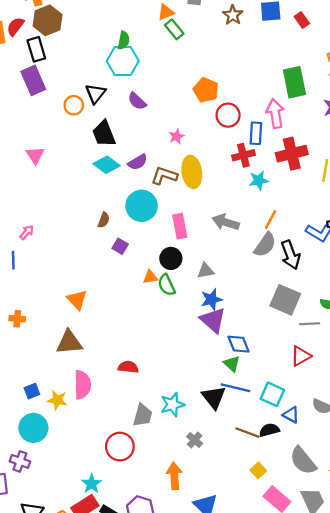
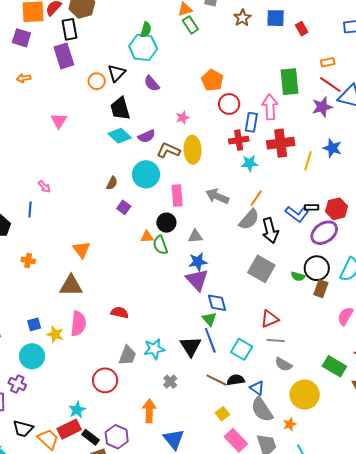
pink arrow: (27, 232) -> (44, 187), turned 88
gray line: (310, 324) -> (276, 341), moved
blue line: (236, 388) -> (210, 340), turned 50
blue triangle: (291, 415) -> (257, 388), moved

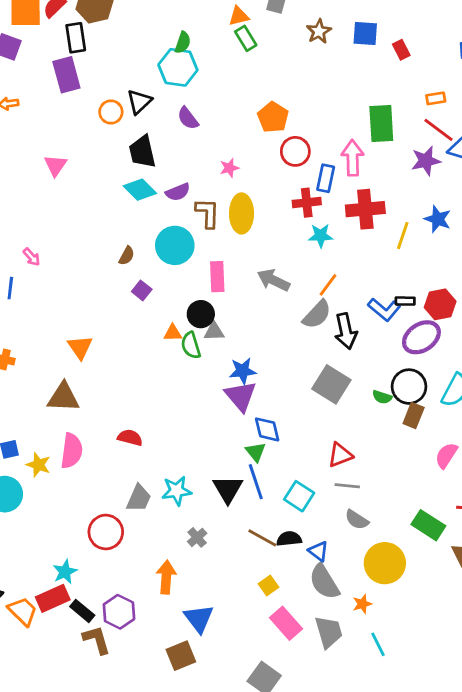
brown L-shape: (168, 150) -> (208, 213), turned 65
gray triangle: (195, 236) -> (214, 332), moved

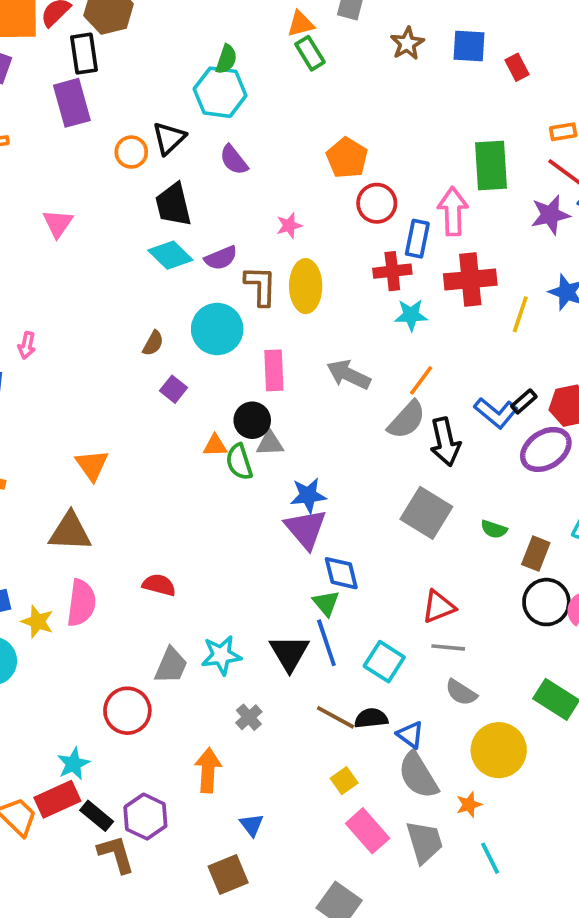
pink arrow: (32, 257) -> (27, 345), turned 54
black rectangle: (405, 301) -> (524, 401), turned -42
black circle: (409, 387) -> (546, 602), moved
blue triangle: (199, 618) -> (252, 825), size x0.6

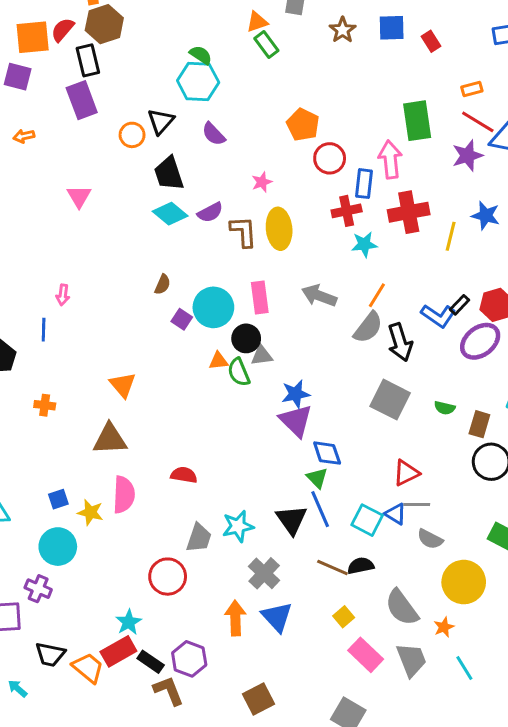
green semicircle: (226, 59) -> (201, 55), turned -70
cyan circle: (217, 329) -> (213, 307), moved
gray cross: (249, 717) -> (264, 573), size x1.5
blue triangle: (410, 735) -> (396, 514), moved
blue triangle: (252, 825) -> (277, 617), moved, size x1.6

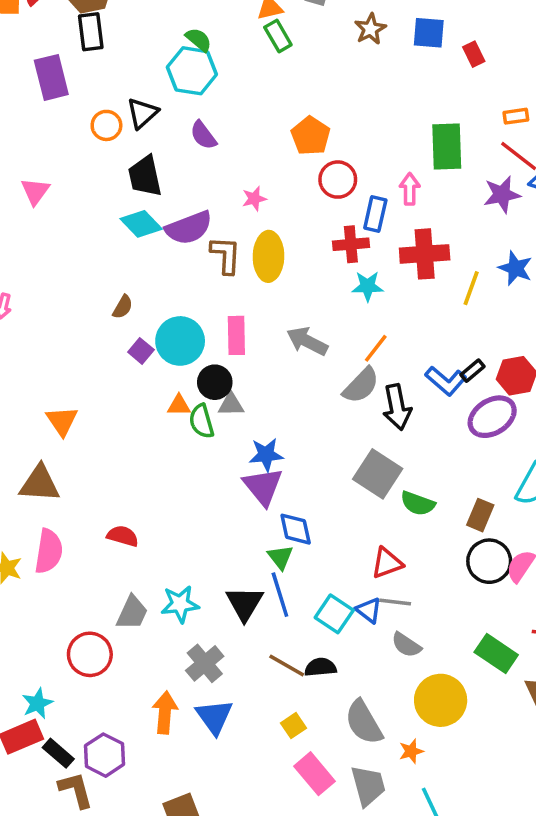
black rectangle: (88, 60) -> (91, 32), moved
pink arrow: (390, 160) -> (410, 189), size x0.7
purple semicircle: (210, 212) -> (189, 228), size x1.5
green semicircle: (445, 408) -> (418, 503), moved, size x1.4

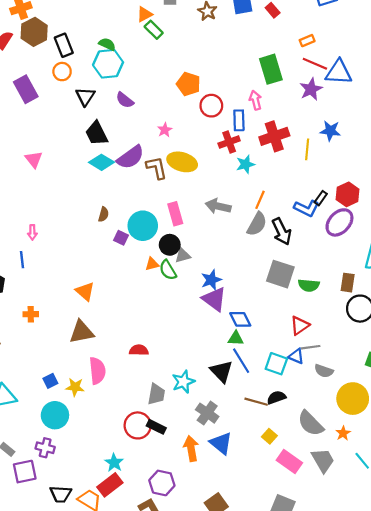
black rectangle: (91, 32) -> (64, 45), moved
orange circle: (106, 125) -> (62, 72), moved
yellow ellipse: (268, 256) -> (182, 162), turned -60
green triangle: (280, 557) -> (236, 338), turned -35
black rectangle: (58, 753) -> (156, 427), moved

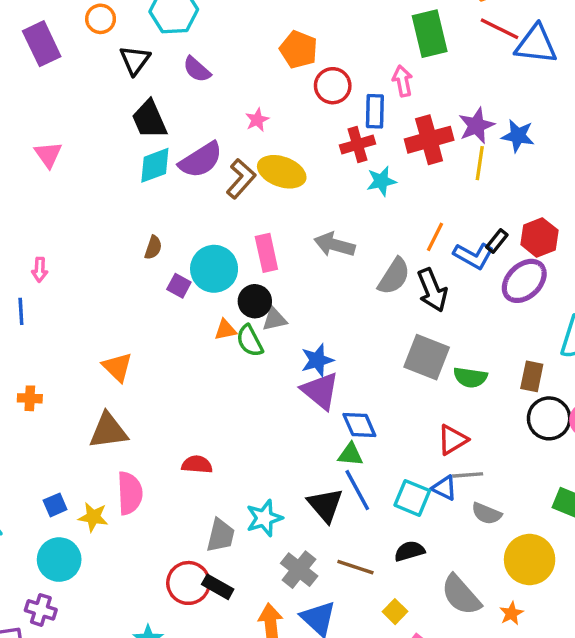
purple star: (311, 89) -> (476, 126), moved
cyan diamond: (102, 162) -> (155, 165), turned -55
brown L-shape: (157, 168) -> (241, 179), turned 50
orange line: (260, 200) -> (435, 237), moved
brown line: (256, 402) -> (355, 567), moved

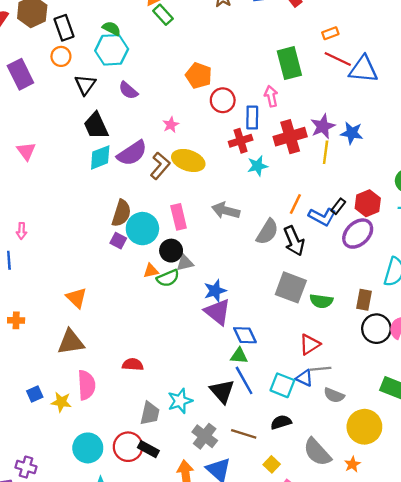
brown semicircle: (153, 248) -> (121, 213), moved, size x1.6
green semicircle: (250, 341) -> (168, 278), turned -85
cyan circle: (59, 560) -> (88, 448), moved

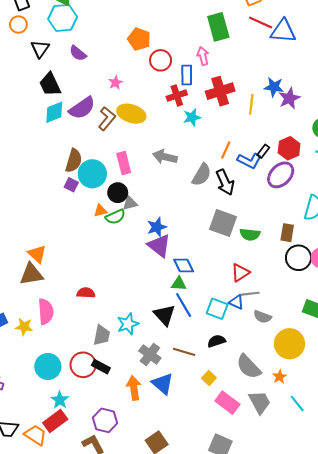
purple star: (323, 126) -> (289, 98), moved
orange triangle: (76, 298) -> (37, 254), moved

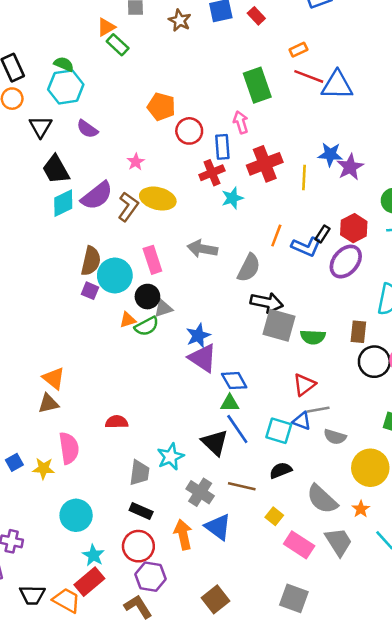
black arrow: (225, 182) -> (267, 303), moved, turned -50
brown triangle: (31, 274) -> (48, 403), size x0.7
red circle: (83, 365) -> (138, 546), moved

